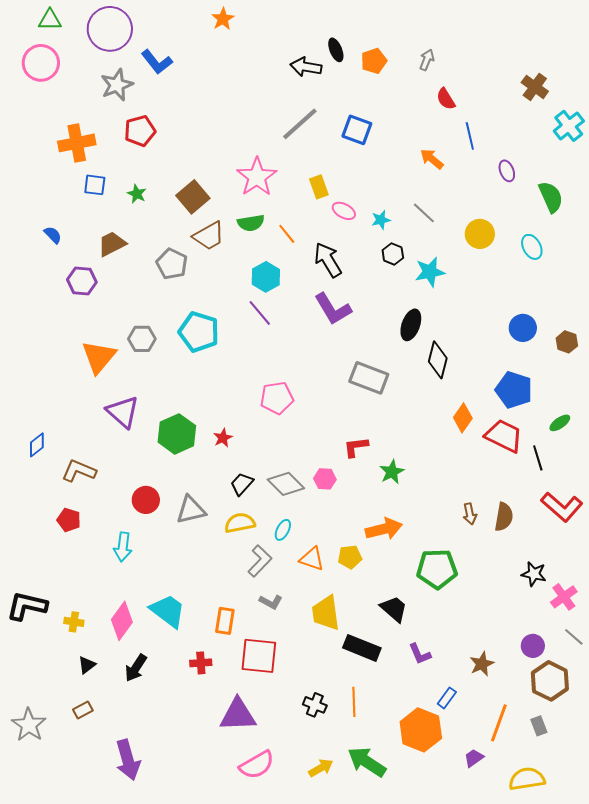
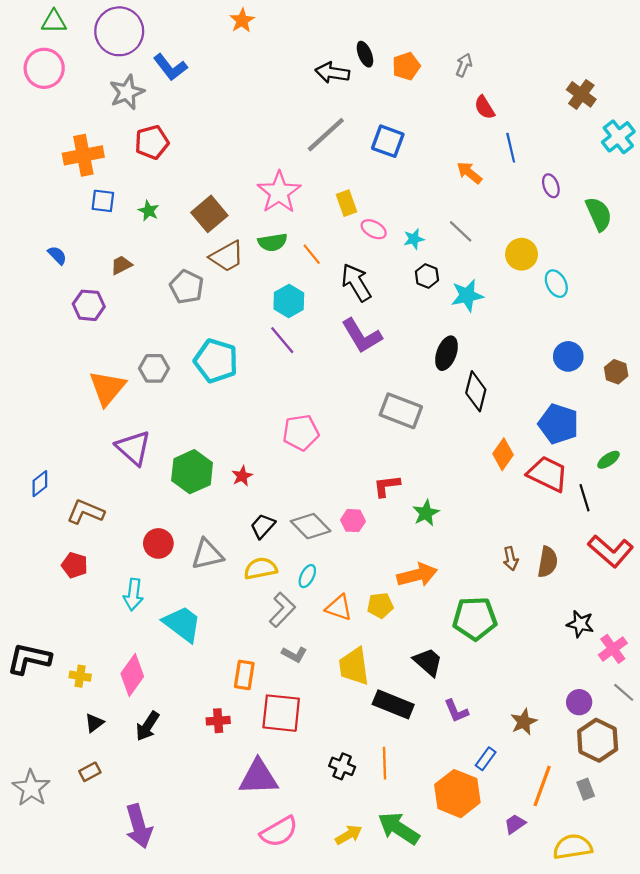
brown trapezoid: (112, 244) -> (121, 265), size x0.7
cyan ellipse: (532, 247) -> (556, 284), moved
cyan trapezoid: (168, 611) -> (182, 624), moved

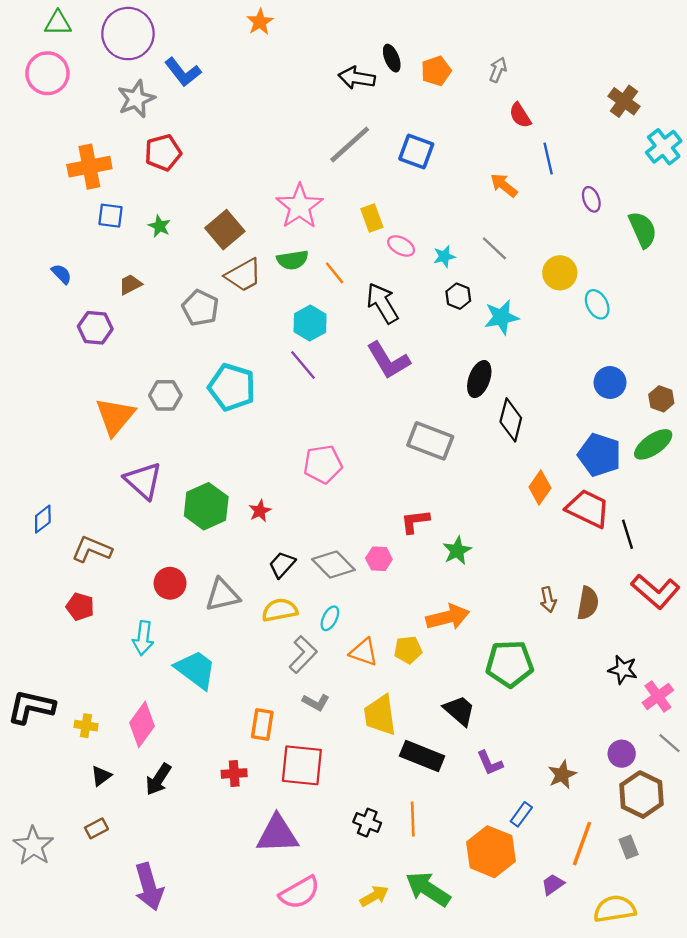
green ellipse: (608, 460) -> (653, 444), moved, size x1.6

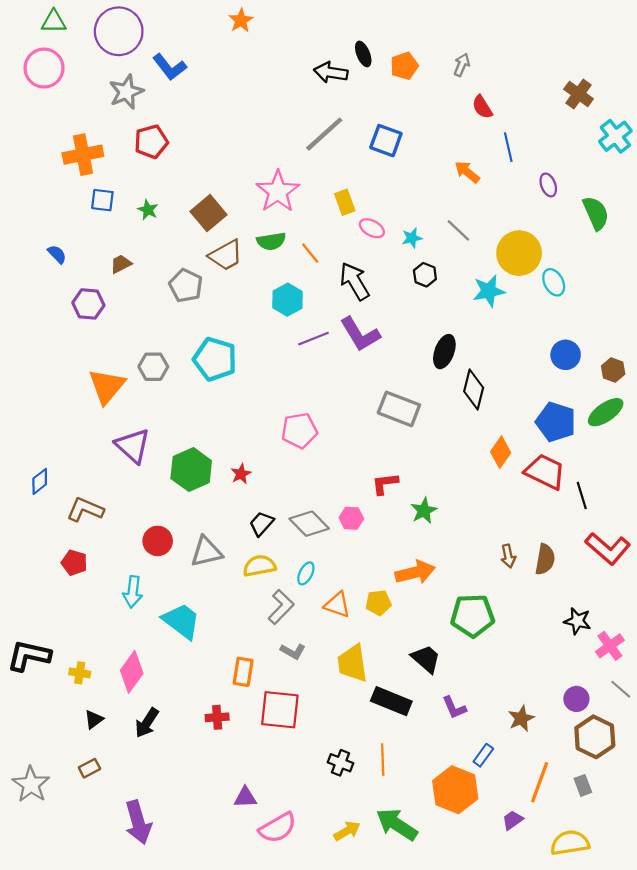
yellow circle: (560, 273) -> (519, 253), size x1.4
cyan star: (501, 317) -> (489, 291), moved
purple line: (303, 365) -> (313, 339), moved, turned -72
purple triangle: (277, 834) -> (245, 797), moved, size x0.6

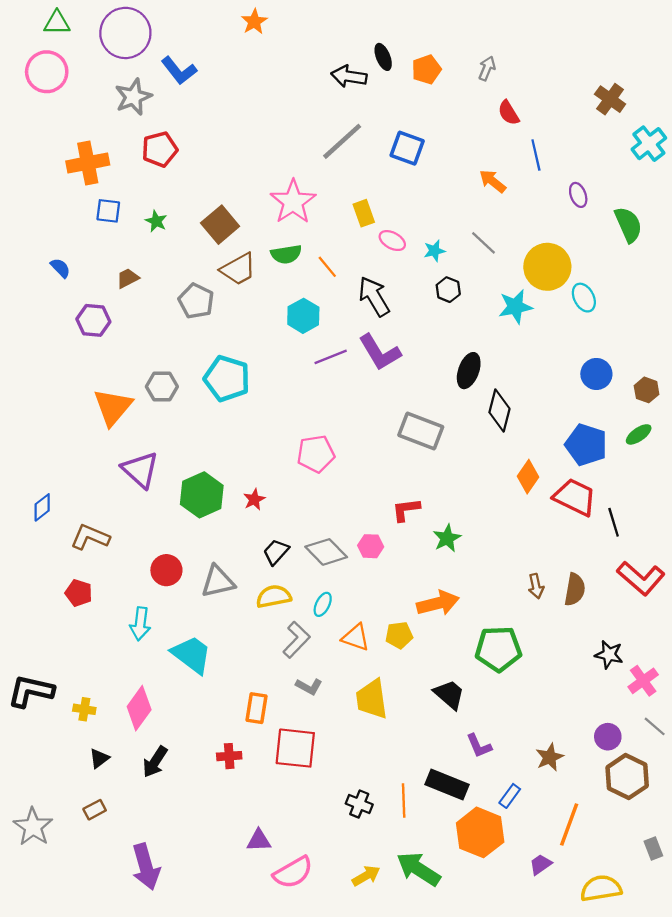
green ellipse: (606, 412) -> (639, 434), size x0.7
black rectangle: (391, 701) -> (447, 785), moved
gray rectangle: (583, 785) -> (653, 848), moved

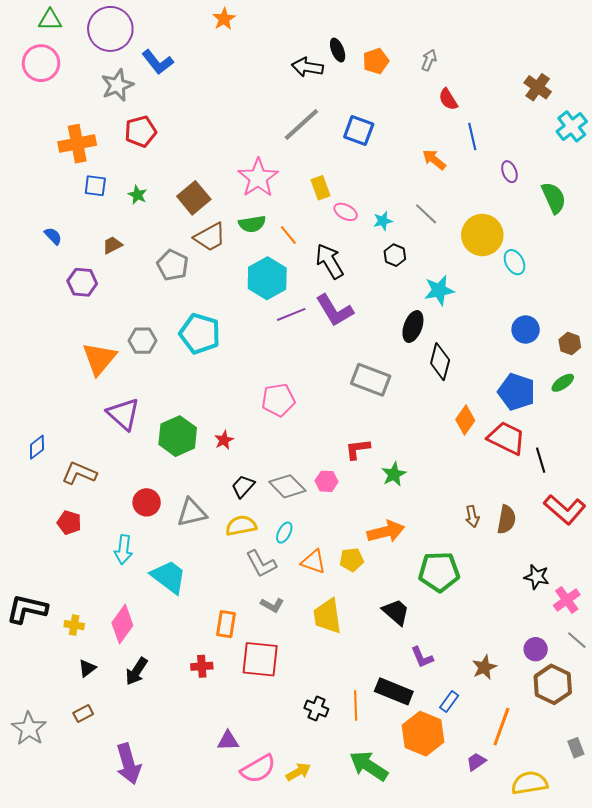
cyan star: (515, 307) -> (439, 290), moved
cyan hexagon: (303, 316) -> (267, 278), size x1.4
gray L-shape: (296, 640) -> (261, 564), turned 108
yellow arrow: (366, 876) -> (298, 772), moved

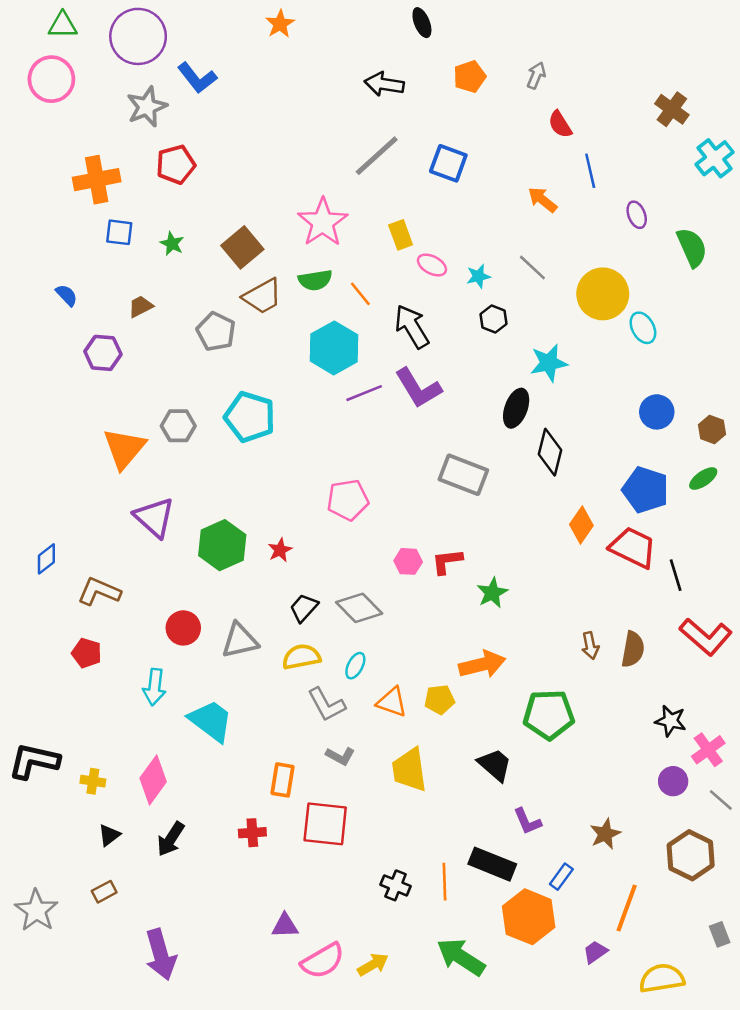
black ellipse: (338, 50) -> (422, 23), moved
pink hexagon: (326, 481) -> (408, 561), moved
purple circle: (536, 649) -> (673, 781), moved

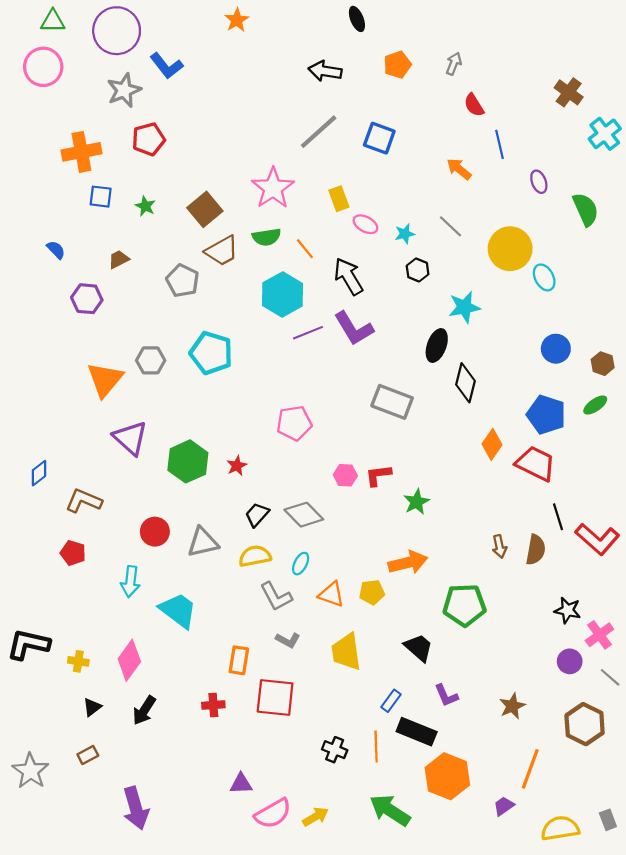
black line: (676, 575) -> (558, 517), moved
blue rectangle: (561, 877) -> (391, 701), moved
gray rectangle: (720, 934) -> (608, 820), moved

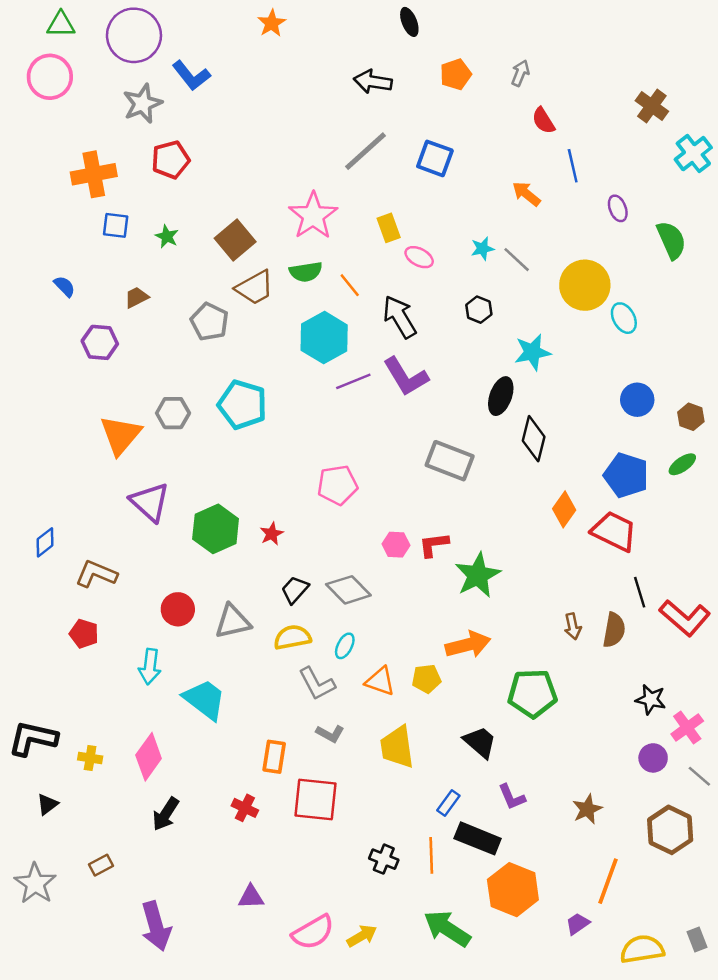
cyan star: (405, 234) -> (482, 249), moved
green star: (417, 502) -> (478, 575), size x1.5
red cross: (213, 705) -> (245, 808), turned 30
black triangle: (92, 707) -> (47, 804), moved
purple triangle: (241, 784) -> (251, 897), moved

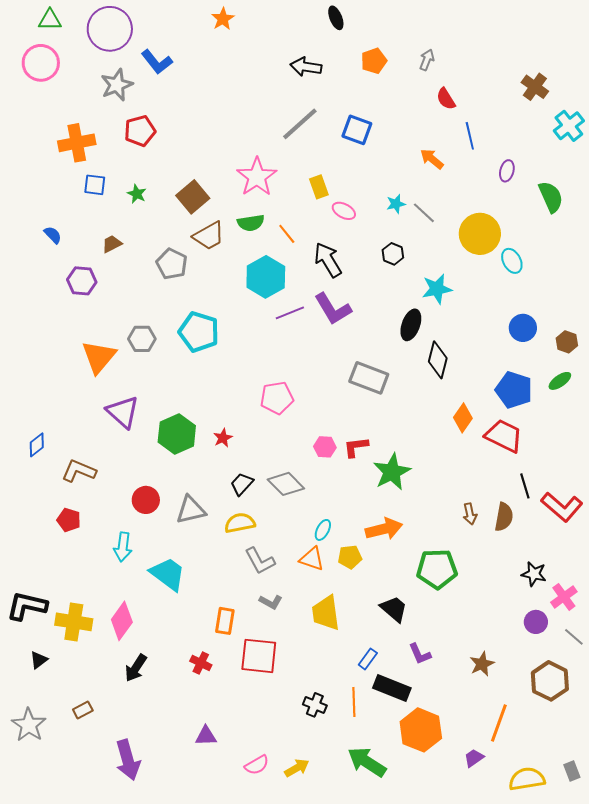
purple ellipse: (618, 208) -> (507, 171), turned 35
cyan ellipse: (345, 646) -> (323, 530), moved
yellow cross: (90, 758) -> (74, 622), size x1.8
pink semicircle: (313, 932) -> (257, 765), size x0.7

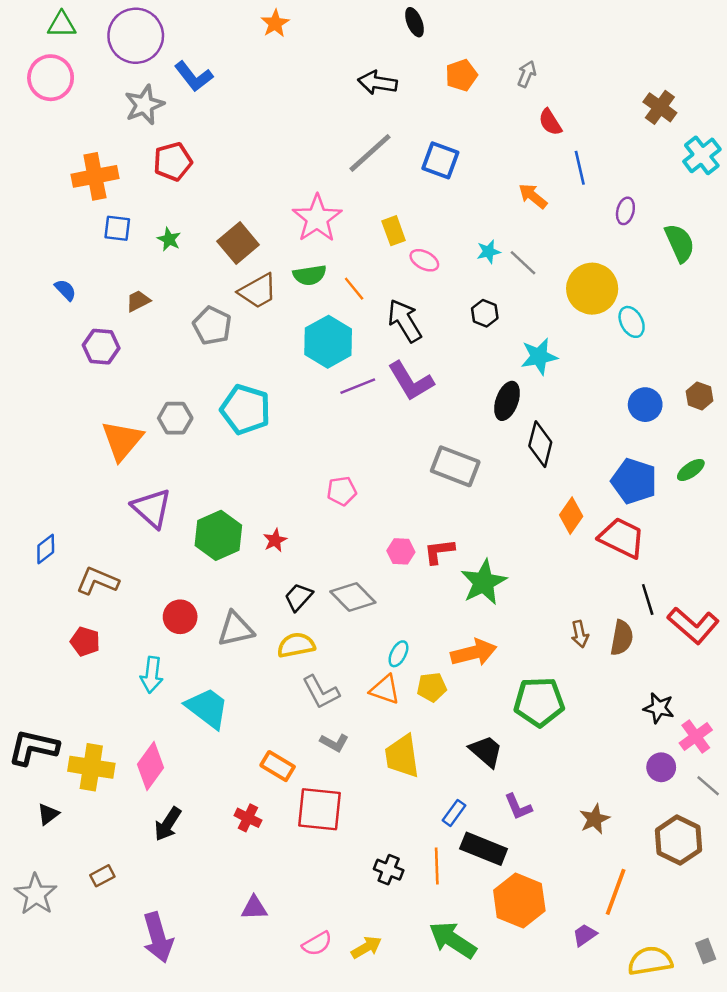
brown hexagon: (567, 342) -> (699, 396), moved
pink pentagon: (277, 398) -> (342, 491), size x0.7
orange rectangle: (225, 621) -> (278, 766), turned -68

